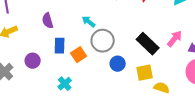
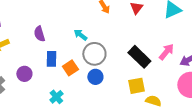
blue circle: (118, 64) -> (95, 77), moved

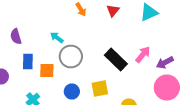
orange square: (70, 68) -> (47, 70), turned 35
blue circle: (95, 77) -> (72, 92), moved
yellow square: (136, 86) -> (100, 88), moved

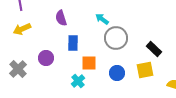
black rectangle: (116, 60) -> (154, 49), moved, size x0.7
orange square: (47, 70) -> (89, 63), moved

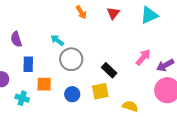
cyan cross: (78, 81) -> (22, 98), moved, turned -32

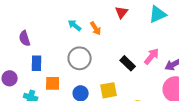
orange arrow: (81, 12) -> (96, 28), moved
cyan arrow: (57, 40) -> (75, 25), moved
black rectangle: (109, 70) -> (128, 63), moved

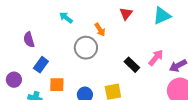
cyan arrow: (75, 25) -> (66, 18), moved
gray circle: (80, 58) -> (86, 48), moved
blue rectangle: (37, 63) -> (41, 65), turned 35

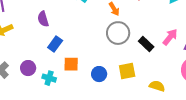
gray circle: (86, 48) -> (118, 33), moved
purple circle: (14, 80) -> (28, 68), moved

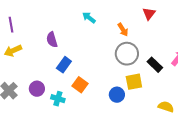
orange square: (71, 64) -> (80, 85), turned 35
yellow square: (127, 71) -> (134, 82), moved
blue circle: (99, 74) -> (117, 95), moved

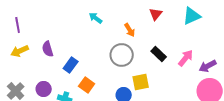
purple semicircle: (52, 40) -> (48, 49), moved
gray circle: (127, 54) -> (122, 55), moved
black rectangle: (155, 65) -> (159, 54), moved

